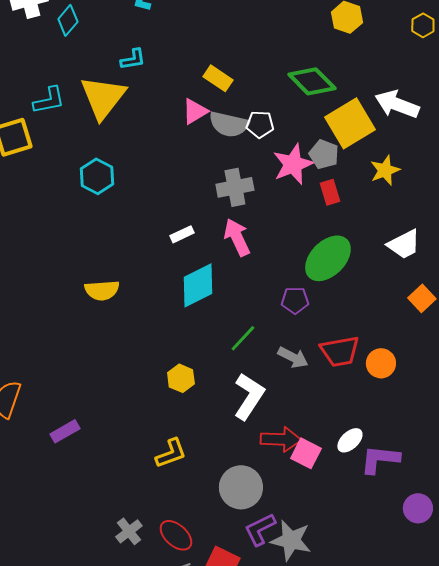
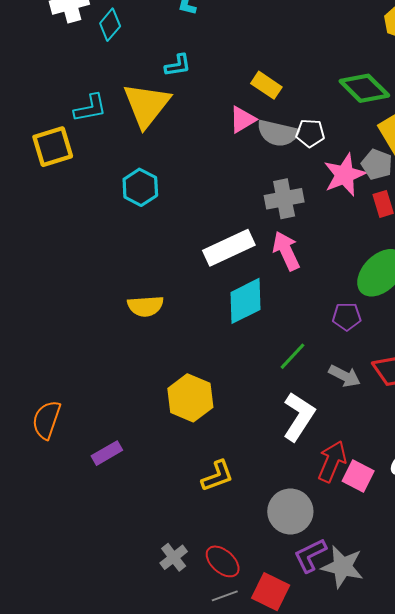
white rectangle: (182, 234) -> (229, 248), size x2.0
yellow hexagon: (181, 378) -> (190, 398), moved, size x1.6
red arrow: (281, 439) -> (332, 461), turned -69

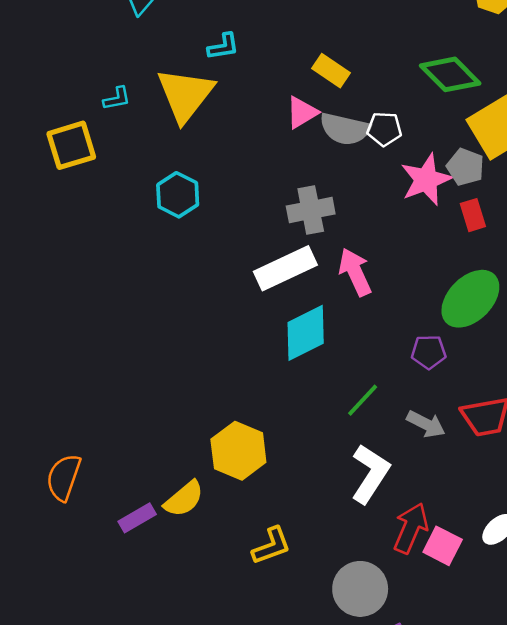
cyan L-shape: (90, 108) -> (117, 98), size x0.7
gray cross: (284, 199) -> (311, 210), moved
yellow semicircle: (145, 306) -> (184, 499), moved, turned -36

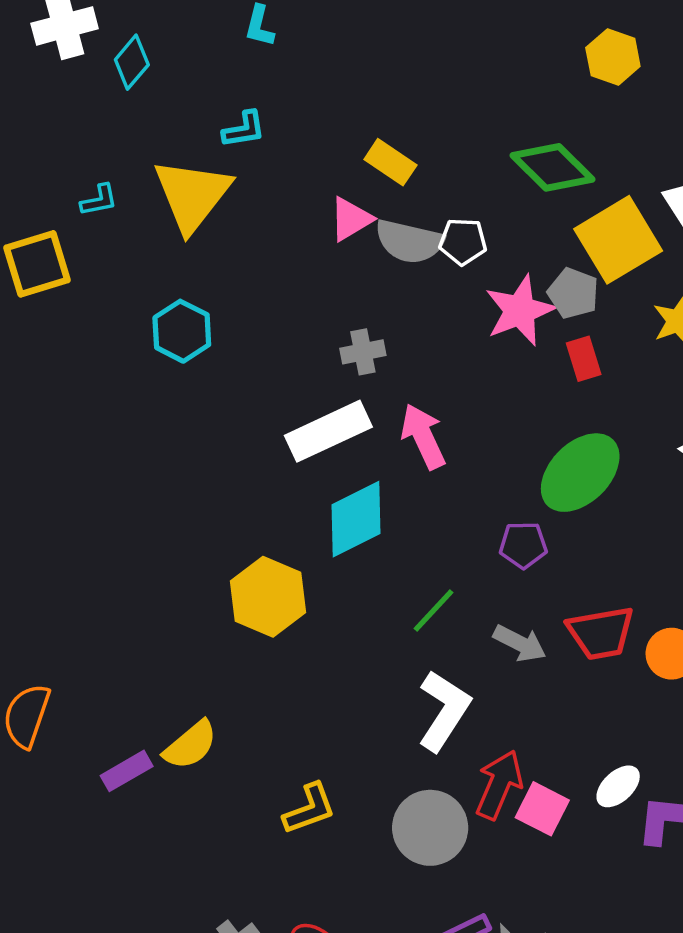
gray cross: (311, 210) -> (363, 352), size x0.7
yellow hexagon: (238, 451) -> (268, 597), moved
gray circle: (360, 589) -> (430, 828), moved

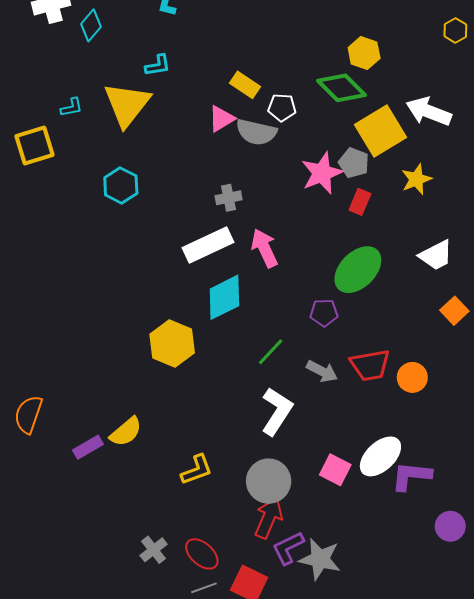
yellow hexagon: (613, 57) -> (364, 53), moved
white pentagon: (463, 242) -> (282, 107), moved
red rectangle: (584, 359) -> (360, 202), turned 40
red arrow: (499, 785) -> (269, 518), moved
white ellipse: (618, 786) -> (380, 456), size x1.6

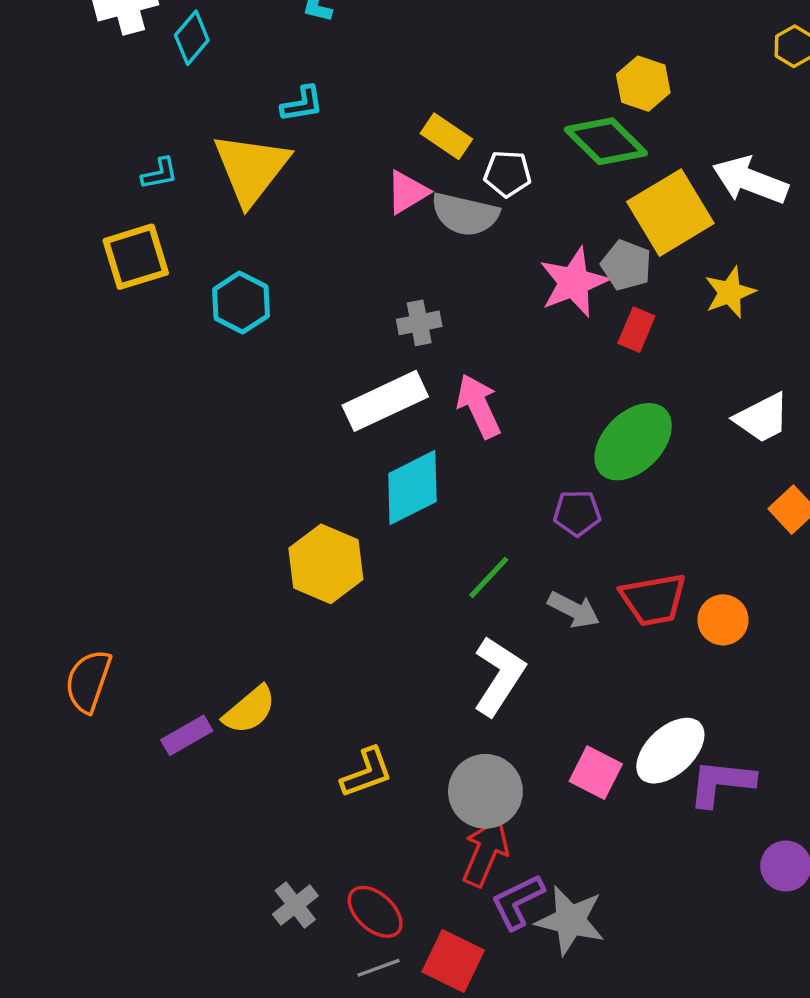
yellow square: (35, 145) -> (136, 257), moved

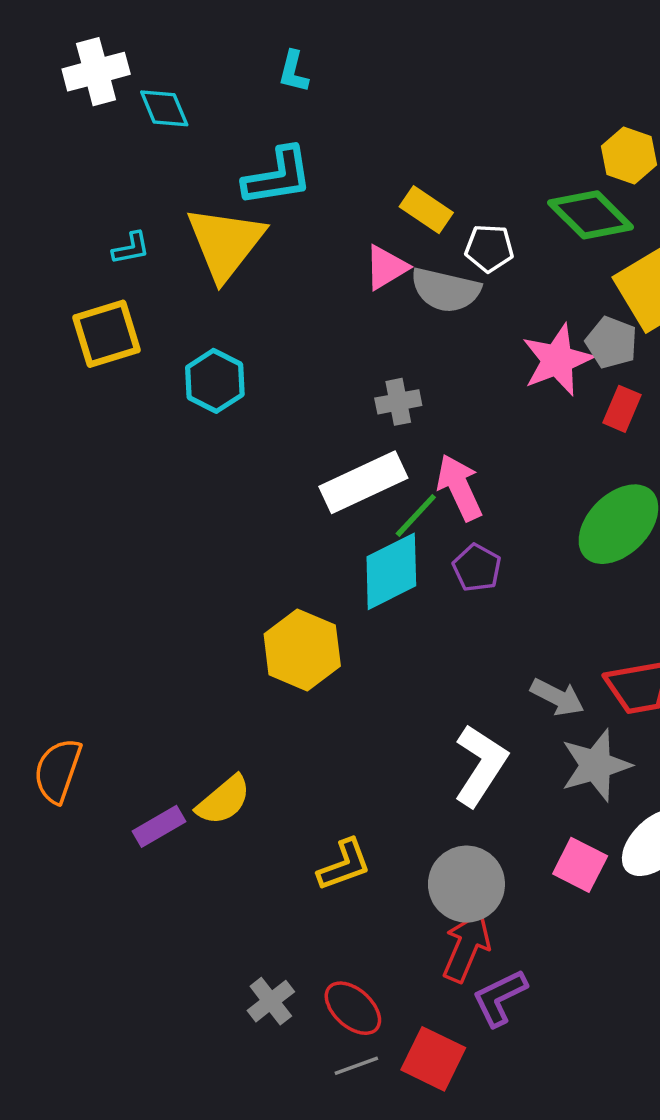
cyan diamond: (192, 38) -> (164, 108), turned -63
cyan L-shape: (302, 104) -> (278, 176), size x1.6
purple pentagon: (577, 513) -> (477, 568), moved, turned 30
green line: (489, 577) -> (416, 515), moved
gray star: (570, 920) -> (596, 765), moved, turned -30

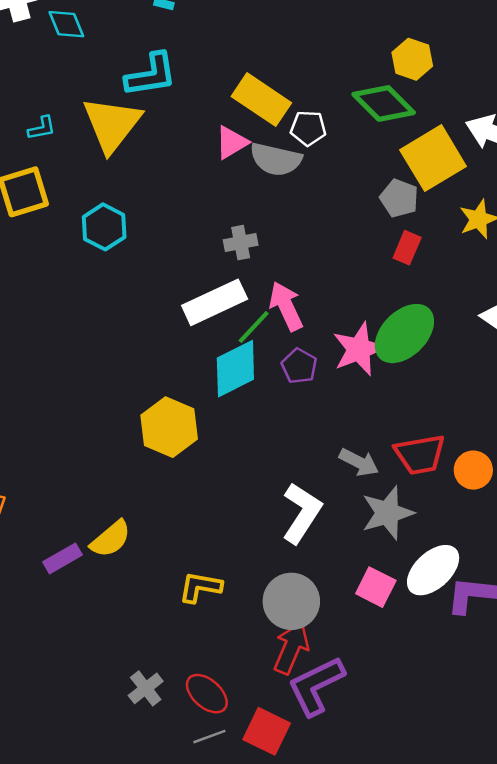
yellow rectangle: (426, 210) -> (261, 100), size x1.5
pink star: (557, 360) -> (359, 349), moved
yellow L-shape: (344, 865) -> (200, 587), turned -150
purple L-shape: (500, 998) -> (316, 686), size x1.4

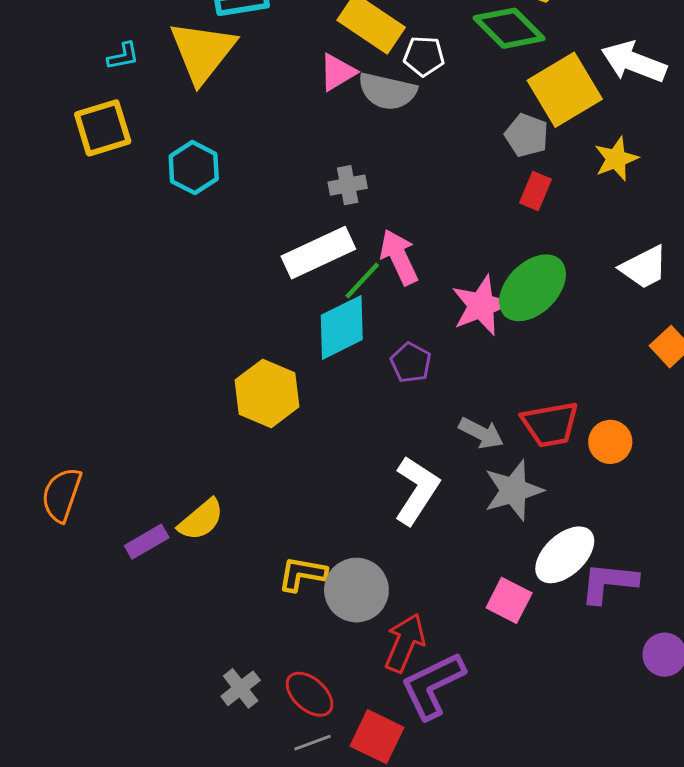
purple pentagon: (299, 366) -> (411, 363), moved
pink square: (376, 587) -> (509, 600), moved
gray circle: (291, 601) -> (356, 590), moved

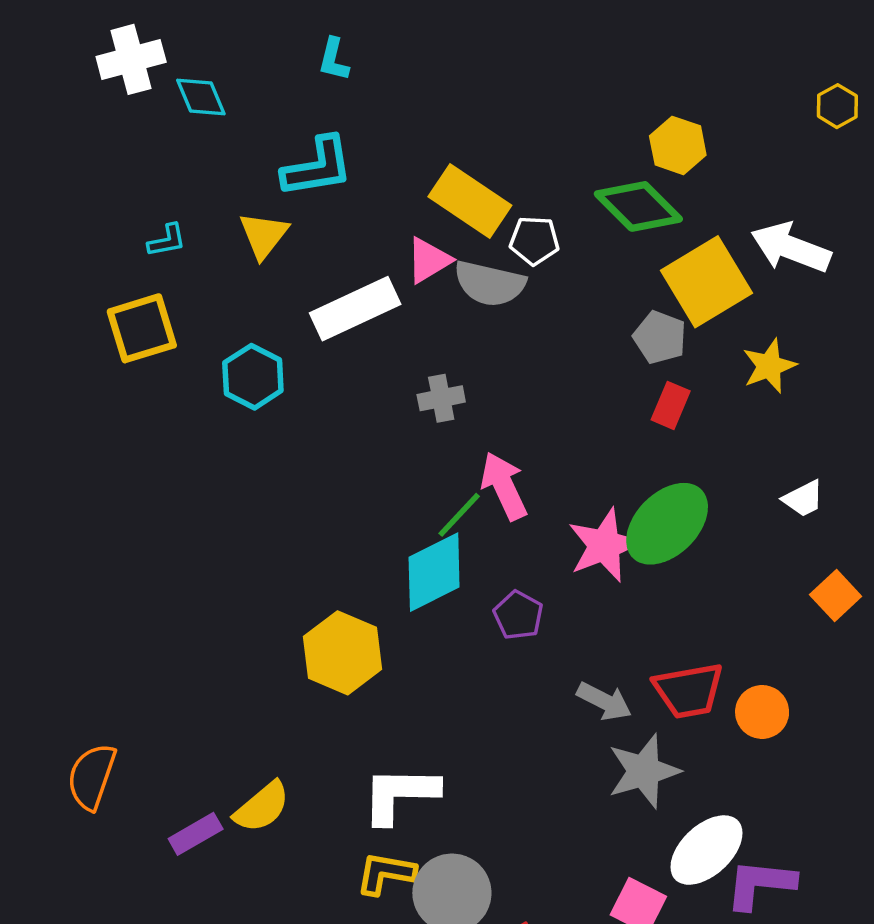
yellow triangle: (202, 52) -> (264, 235), size x0.6
white rectangle: (318, 253) -> (355, 309), moved
white trapezoid: (644, 267) -> (803, 499), size x0.7
white L-shape: (417, 490) -> (400, 794), moved, turned -122

